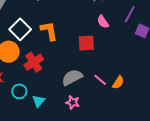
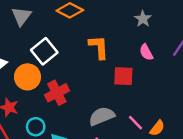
orange L-shape: (49, 31) -> (99, 47), moved

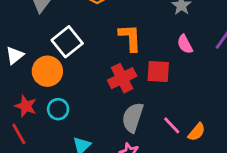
red cross: (57, 93) -> (122, 78), moved
gray semicircle: (102, 116) -> (133, 117), turned -50
cyan circle: (36, 127) -> (58, 109), moved

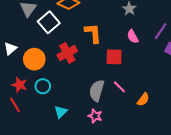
white square: (67, 42) -> (49, 22), moved
red cross: (122, 78) -> (67, 53), moved
pink line: (172, 125) -> (119, 87), moved

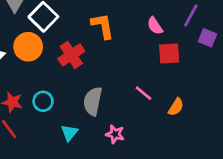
red square: (114, 57) -> (169, 54), moved
orange circle: (34, 59) -> (28, 47), moved
gray semicircle: (97, 91) -> (93, 101), moved

